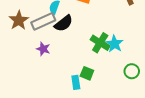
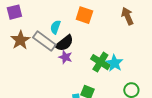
gray rectangle: (43, 21) -> (44, 41), turned 60
purple star: (43, 49) -> (65, 57), moved

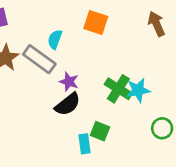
black semicircle: (64, 43) -> (68, 104), moved
cyan star: (114, 63) -> (138, 90), turned 30

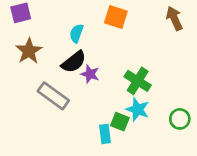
gray rectangle: (39, 59) -> (53, 96), moved
cyan star: (138, 90) -> (138, 109), moved, turned 30
black semicircle: (68, 104) -> (74, 62), moved

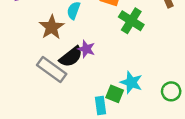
brown star: (29, 51) -> (52, 27), moved
black semicircle: (74, 62) -> (71, 57), moved
green cross: (138, 81) -> (131, 21), moved

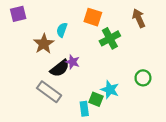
green cross: (131, 21) -> (110, 38), turned 30
gray rectangle: (52, 70) -> (49, 92), moved
green circle: (171, 91) -> (143, 78), moved

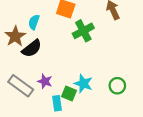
purple star: (73, 62) -> (45, 81), moved
black semicircle: (60, 68) -> (32, 48), moved
green circle: (143, 78) -> (117, 86), moved

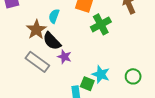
black semicircle: (32, 48) -> (52, 41), turned 84
purple star: (45, 81) -> (64, 57), moved
gray rectangle: (21, 86) -> (37, 62), moved

